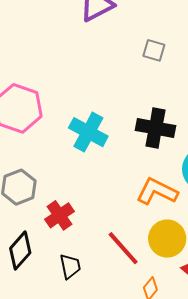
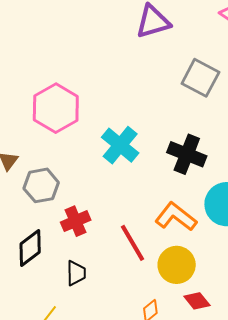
gray square: (154, 50) -> (200, 78), size x1.6
red line: (123, 248) -> (133, 243), moved

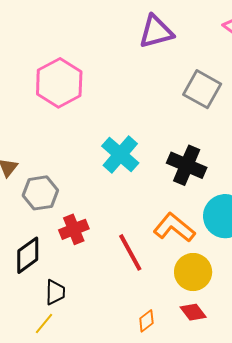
pink hexagon: (56, 108) -> (59, 83), moved
yellow circle: (177, 265) -> (193, 272), moved
black trapezoid: (76, 273) -> (55, 292), moved

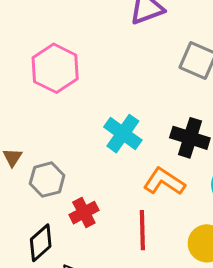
orange L-shape: (174, 228) -> (164, 181), moved
red line: (130, 252) -> (142, 230), turned 33

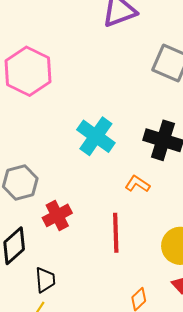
orange L-shape: (164, 181) -> (137, 184), size x0.6

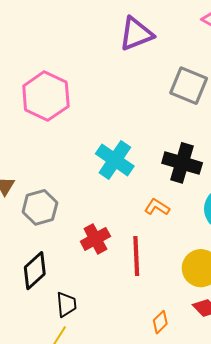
red cross: (57, 215) -> (95, 239), moved

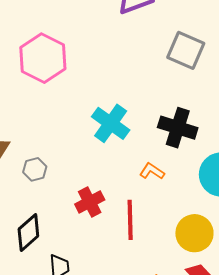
gray hexagon: (40, 207) -> (35, 169), size x0.7

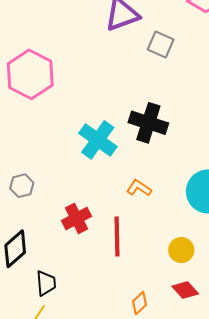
gray square: (186, 50) -> (161, 44), moved, size x0.7
black cross: (178, 128) -> (148, 123), moved
yellow circle: (194, 233) -> (181, 250), size x0.7

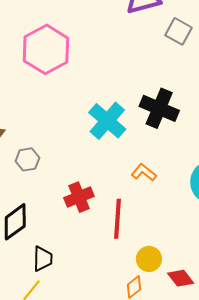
yellow circle: (181, 250) -> (149, 259), moved

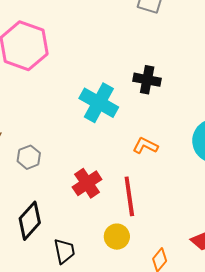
black cross: (159, 108) -> (147, 80), size x0.7
yellow circle: (149, 259) -> (117, 237), moved

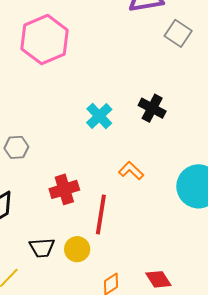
cyan cross: (99, 103) -> (99, 116), size x0.7
black trapezoid: (64, 251) -> (42, 248), moved, turned 80

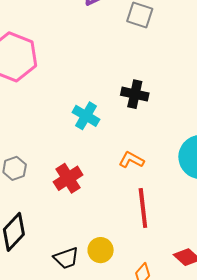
red cross: (64, 189) -> (68, 178), moved
red line: (101, 214) -> (143, 208), moved

